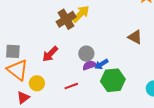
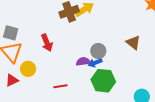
red arrow: (50, 54) -> (47, 43), turned -78
gray circle: (86, 54) -> (98, 51), moved
red line: (71, 86) -> (60, 86), moved

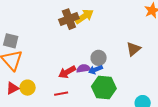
red arrow: (47, 43) -> (67, 72), moved, turned 84
brown triangle: (133, 43) -> (133, 49), turned 42
yellow circle: (28, 69) -> (28, 88), moved

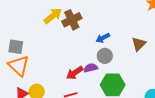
yellow arrow: (84, 16) -> (53, 16), moved
blue arrow: (95, 70) -> (103, 38), moved

